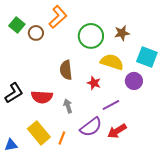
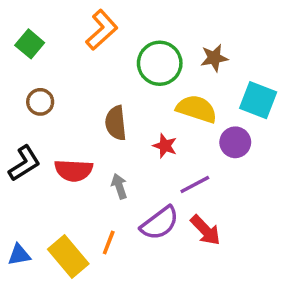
brown circle: (36, 33) -> (40, 102), moved
red arrow: (117, 131) -> (205, 230), turned -102
yellow rectangle: (39, 133) -> (68, 257), moved

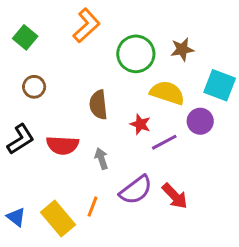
purple line: (195, 184) -> (164, 142), moved
blue triangle: (19, 255) -> (16, 217), turned 48

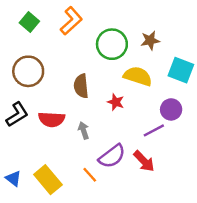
green square: (25, 37) -> (29, 22), moved
brown circle: (34, 87) -> (28, 71), size x1.6
purple circle: (200, 121) -> (171, 109), moved
purple line: (164, 142) -> (154, 130), moved
orange line: (92, 207) -> (90, 175), moved, turned -63

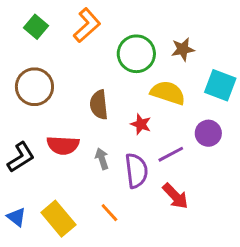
black L-shape: (17, 114) -> (21, 157), moved
purple line: (154, 130) -> (171, 154), moved
purple semicircle: (112, 156) -> (136, 171), moved, turned -60

